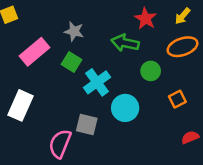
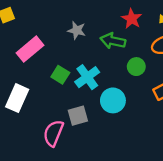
gray star: (74, 31) -> (77, 30), moved
green square: (71, 62) -> (60, 75), moved
gray square: (87, 125) -> (78, 116), turned -30

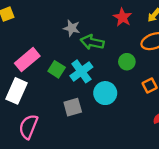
green arrow: (113, 41) -> (92, 42), moved
pink rectangle: (30, 49) -> (27, 60), moved
pink semicircle: (53, 133) -> (28, 127), moved

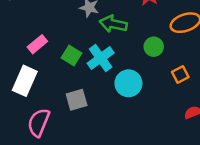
pink rectangle: (27, 60) -> (37, 44), size x0.7
gray square: (73, 107) -> (77, 100), moved

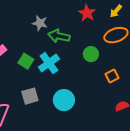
cyan circle: (128, 83) -> (64, 100), moved

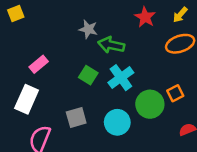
green circle: (91, 54) -> (150, 104), moved, size x1.5
green square: (26, 61) -> (88, 75), moved
cyan cross: (49, 63) -> (121, 78), moved

